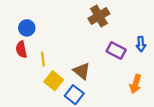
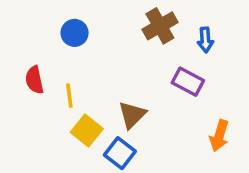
blue circle: (27, 28) -> (75, 33), moved
blue arrow: (141, 44) -> (205, 40), moved
brown triangle: (82, 71) -> (132, 115), turned 36

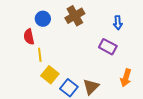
brown cross: (160, 26) -> (75, 16), moved
red semicircle: (34, 80) -> (29, 37), moved
brown triangle: (132, 115) -> (91, 87), moved

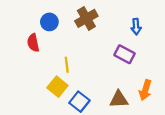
yellow line: (40, 55) -> (67, 65), moved
brown triangle: (91, 87) -> (119, 99), moved, turned 42

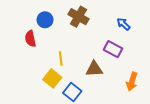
brown cross: (86, 18) -> (79, 17), turned -30
blue arrow: (136, 27) -> (124, 24), turned 136
brown triangle: (119, 99) -> (94, 69), moved

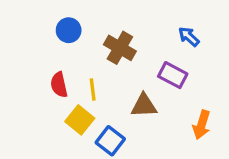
brown cross: (79, 17) -> (120, 48), moved
red semicircle: (30, 39) -> (59, 85), moved

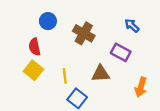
red semicircle: (59, 85) -> (35, 47), moved
yellow line: (93, 89) -> (65, 76), moved
yellow square: (80, 120) -> (33, 70), moved

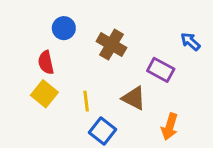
blue arrow: (132, 26) -> (190, 42), moved
brown triangle: (101, 74) -> (134, 98), turned 30
orange arrow: (141, 87) -> (170, 127), moved

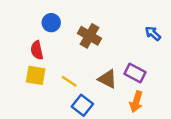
purple rectangle: (161, 70) -> (135, 73), moved
yellow square: (44, 94) -> (36, 75), turned -30
yellow line: (86, 101) -> (69, 81), turned -49

